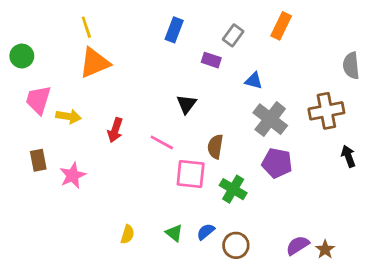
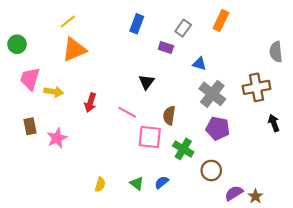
yellow line: (86, 27) -> (68, 22), turned 70
brown circle: (236, 245) -> (211, 170), moved

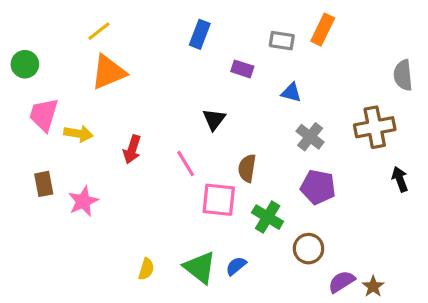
gray rectangle: (183, 28) -> (282, 41), moved, turned 63
gray cross: (212, 94) -> (310, 137), size x0.7
pink line: (127, 112) -> (186, 163), turned 30
green triangle: (137, 183) -> (200, 267), size x1.6

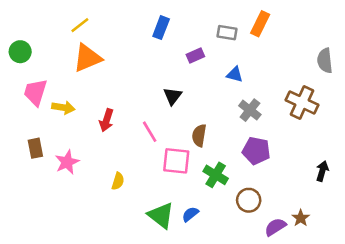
purple rectangle: (242, 69) -> (195, 55), turned -42
brown cross: (375, 127) -> (302, 102), turned 36
black arrow: (400, 179) -> (322, 171), moved, turned 36
yellow semicircle: (146, 269) -> (118, 181), moved
brown star: (373, 286) -> (301, 218), moved

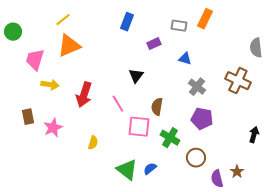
green circle: (20, 52) -> (13, 32), moved
pink trapezoid: (35, 92) -> (35, 60), moved
red arrow: (106, 120) -> (84, 95), size x1.4
purple semicircle: (275, 227) -> (217, 179), turned -72

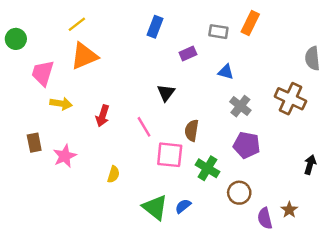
red arrow: (84, 95) -> (103, 116), size x0.7

